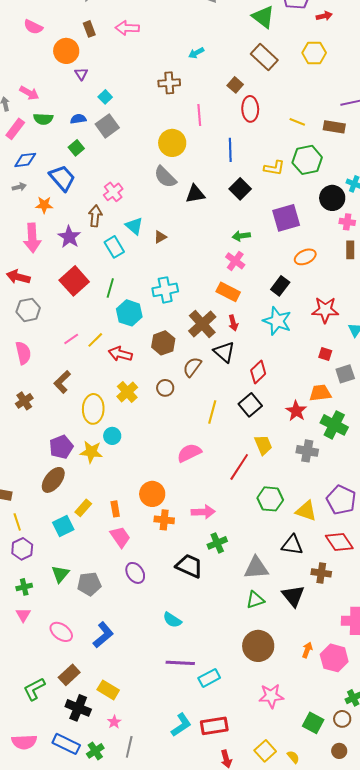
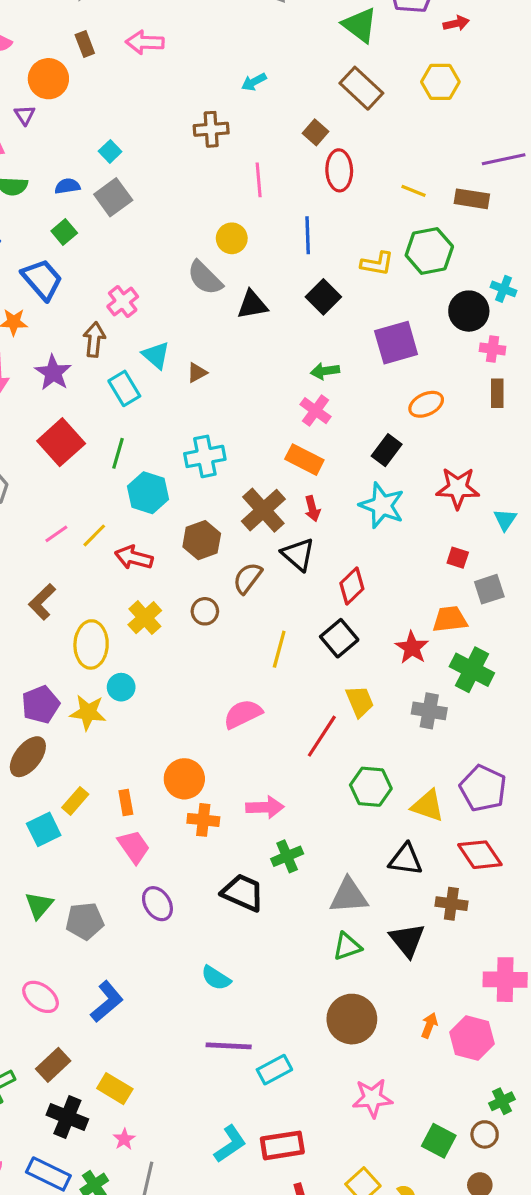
purple triangle: (81, 74) -> (25, 115), moved
yellow circle: (172, 143) -> (232, 238), moved, size x0.7

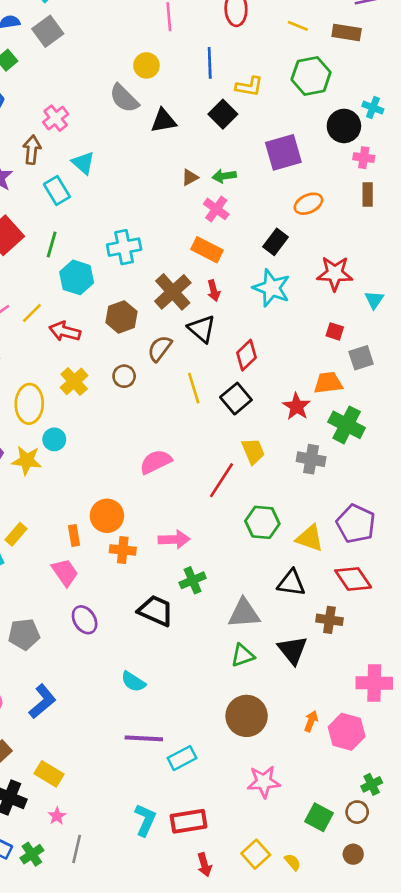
yellow L-shape: (377, 264) -> (249, 86), moved
brown triangle: (197, 373) -> (190, 177), moved
yellow line: (279, 649) -> (194, 388), moved, turned -32
orange rectangle: (126, 803) -> (74, 536), moved
cyan L-shape: (230, 1144) -> (145, 820), turned -32

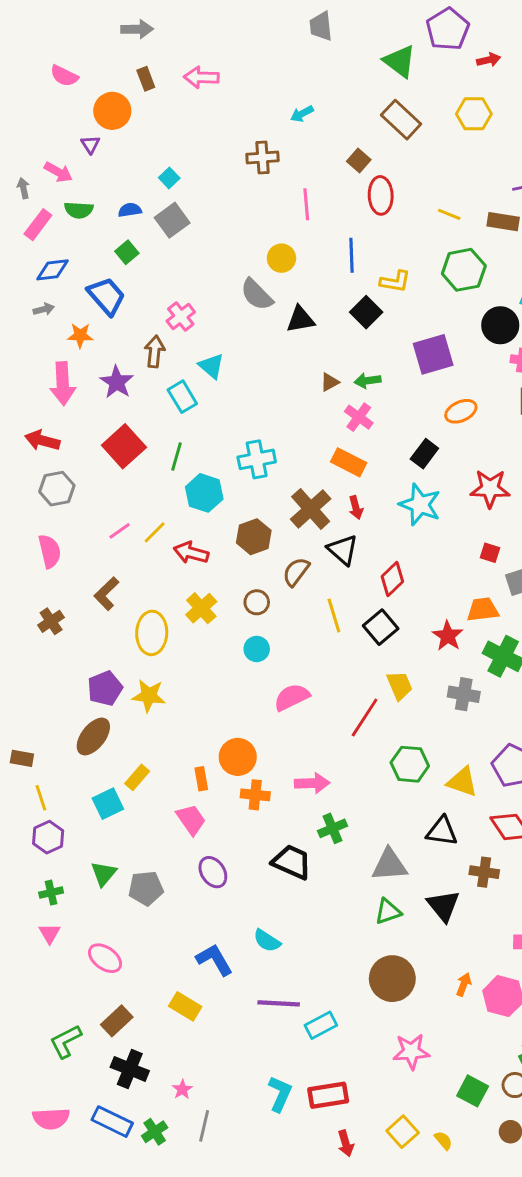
cyan circle: (54, 439) -> (257, 649), moved
blue L-shape: (42, 701) -> (214, 960), moved, turned -80
yellow rectangle: (49, 774) -> (185, 1006), moved

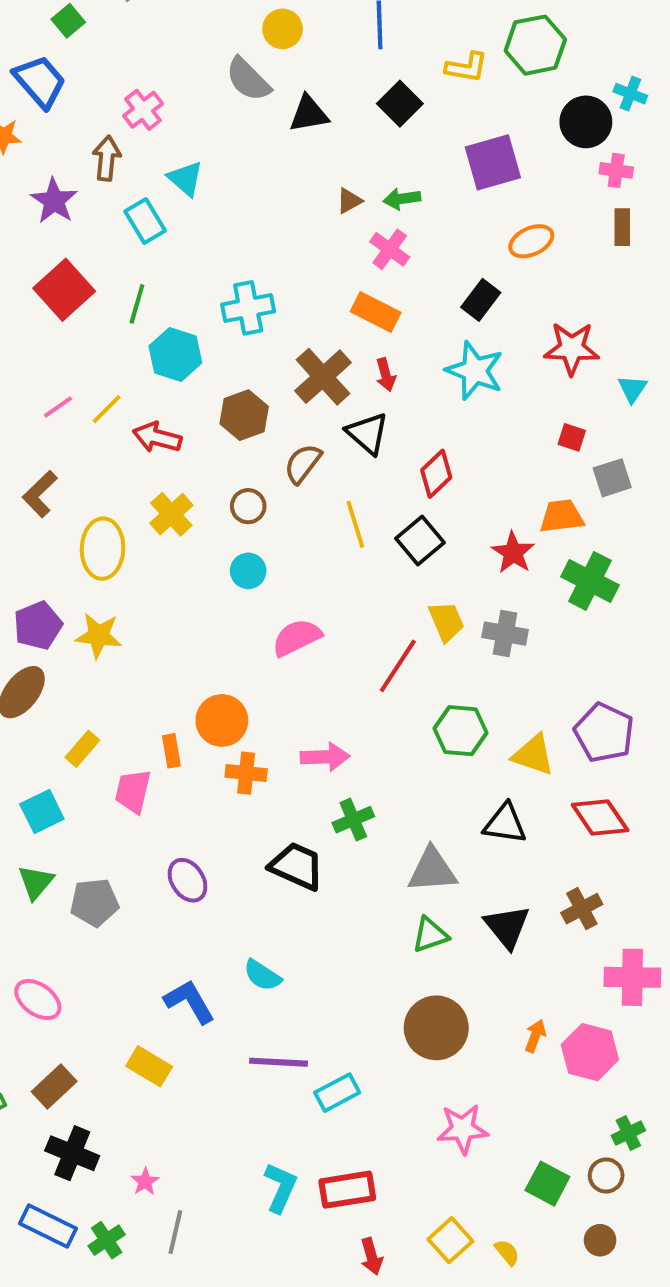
yellow L-shape: (395, 281) -> (467, 67), moved
gray cross: (464, 694) -> (505, 634), moved
cyan square: (108, 804) -> (42, 811), moved
pink trapezoid: (191, 820) -> (133, 791), moved, turned -132
brown cross: (484, 872) -> (582, 909), moved, turned -36

